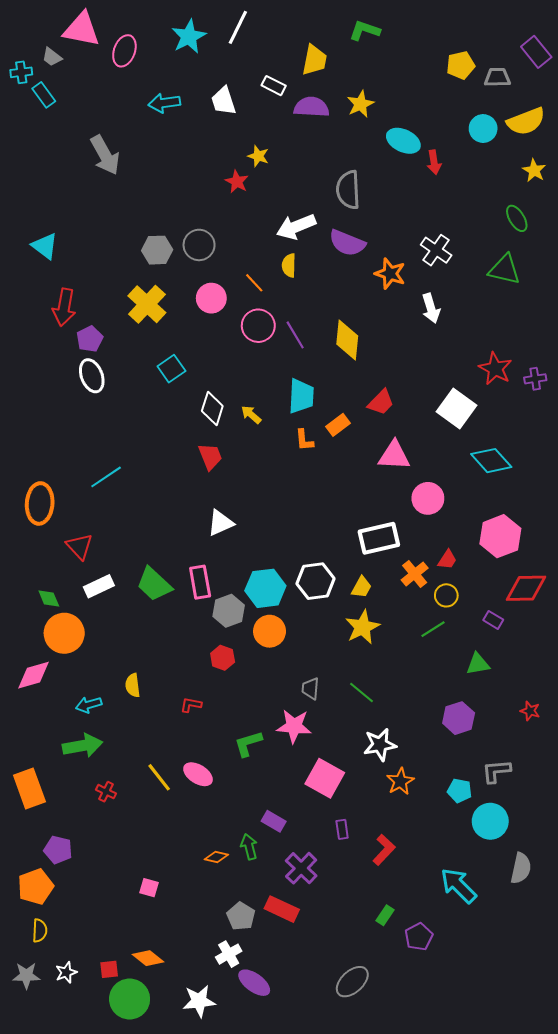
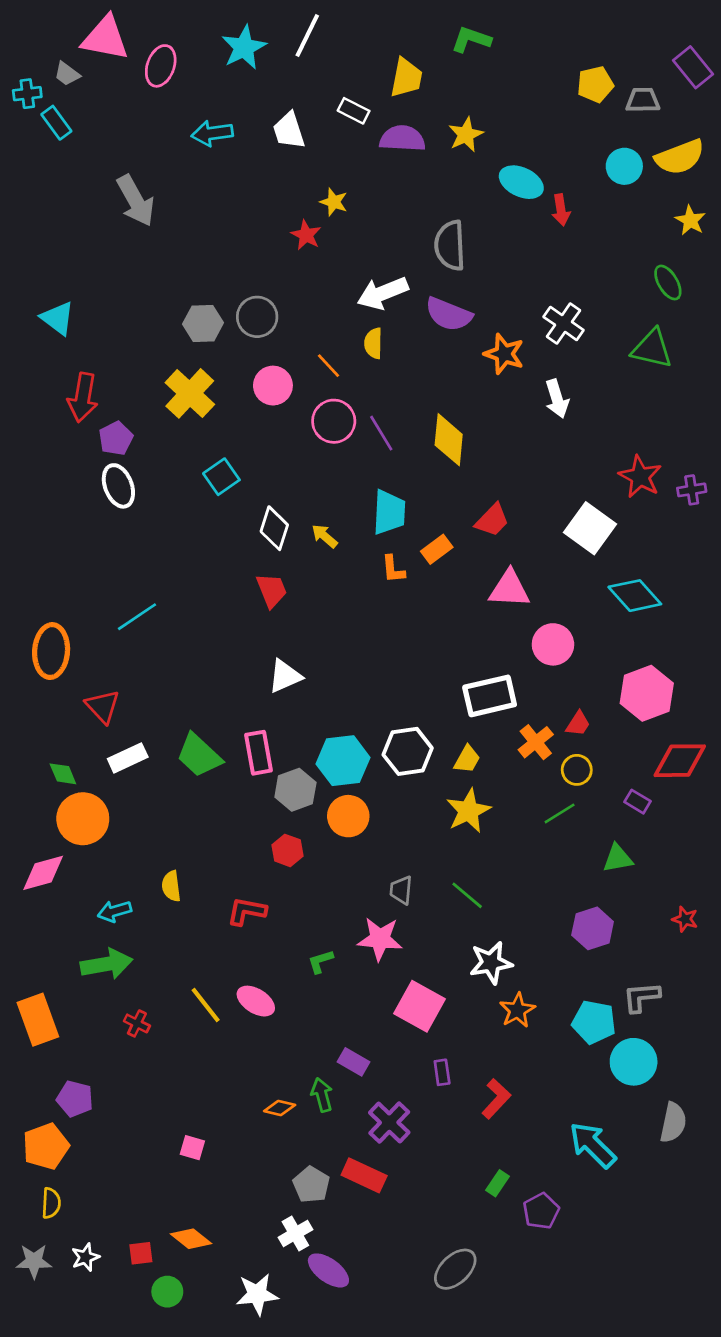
red L-shape: (191, 705) -> (247, 911), size x1.4
green L-shape: (248, 744) -> (321, 961), size x0.7
cyan pentagon: (460, 791) -> (594, 1022), size x1.4
green circle: (130, 999) -> (167, 1292), size x0.6

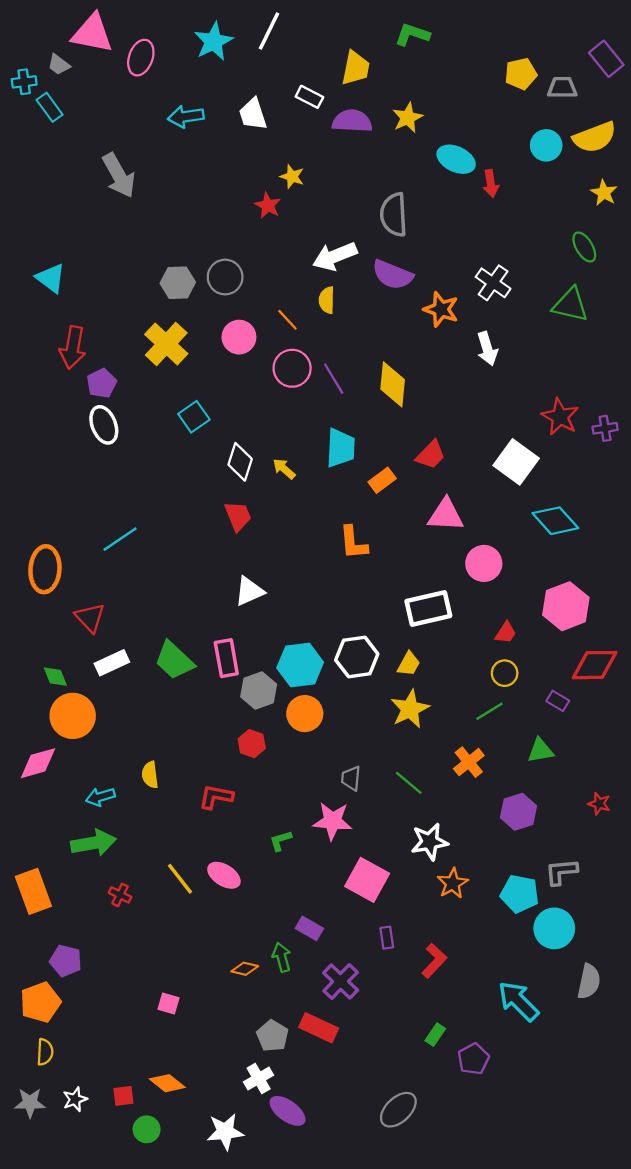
orange L-shape: (393, 569) -> (353, 543), moved, size x1.4
orange cross: (536, 742) -> (469, 762), moved

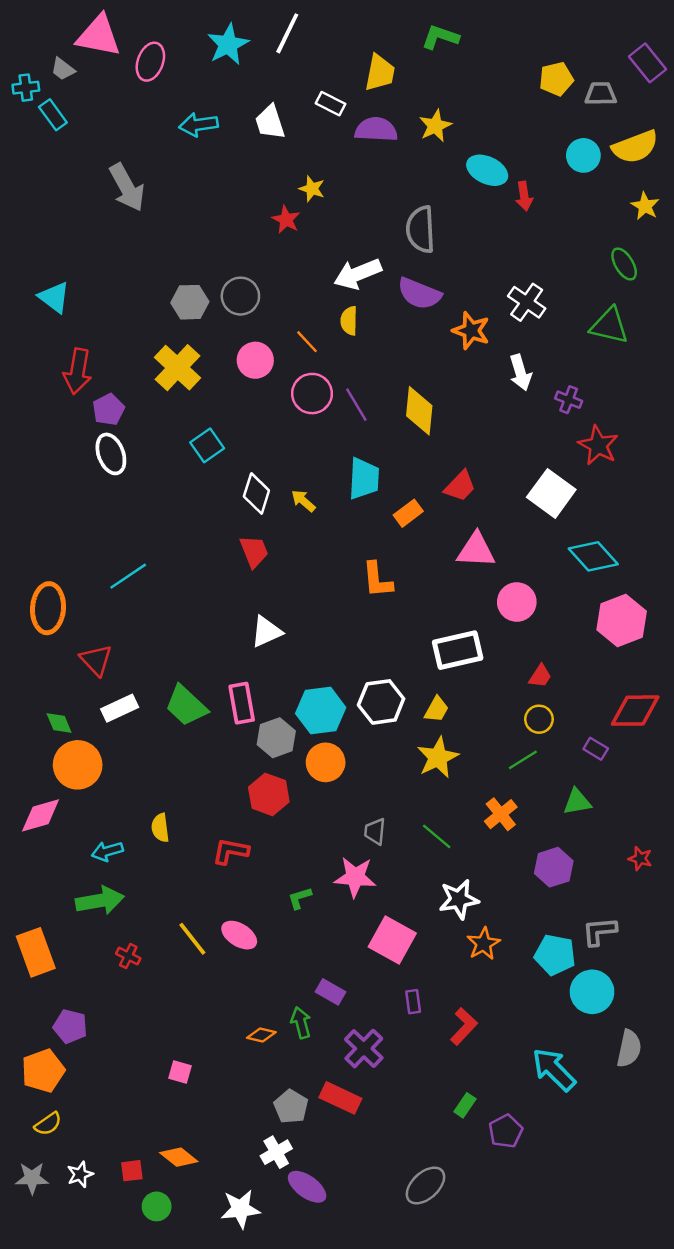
purple cross: (605, 428) -> (569, 400), moved, turned 30
pink hexagon: (566, 606) -> (622, 621), moved
red hexagon: (252, 744) -> (269, 794), size x1.4
yellow semicircle: (45, 1052) -> (48, 1124), turned 52

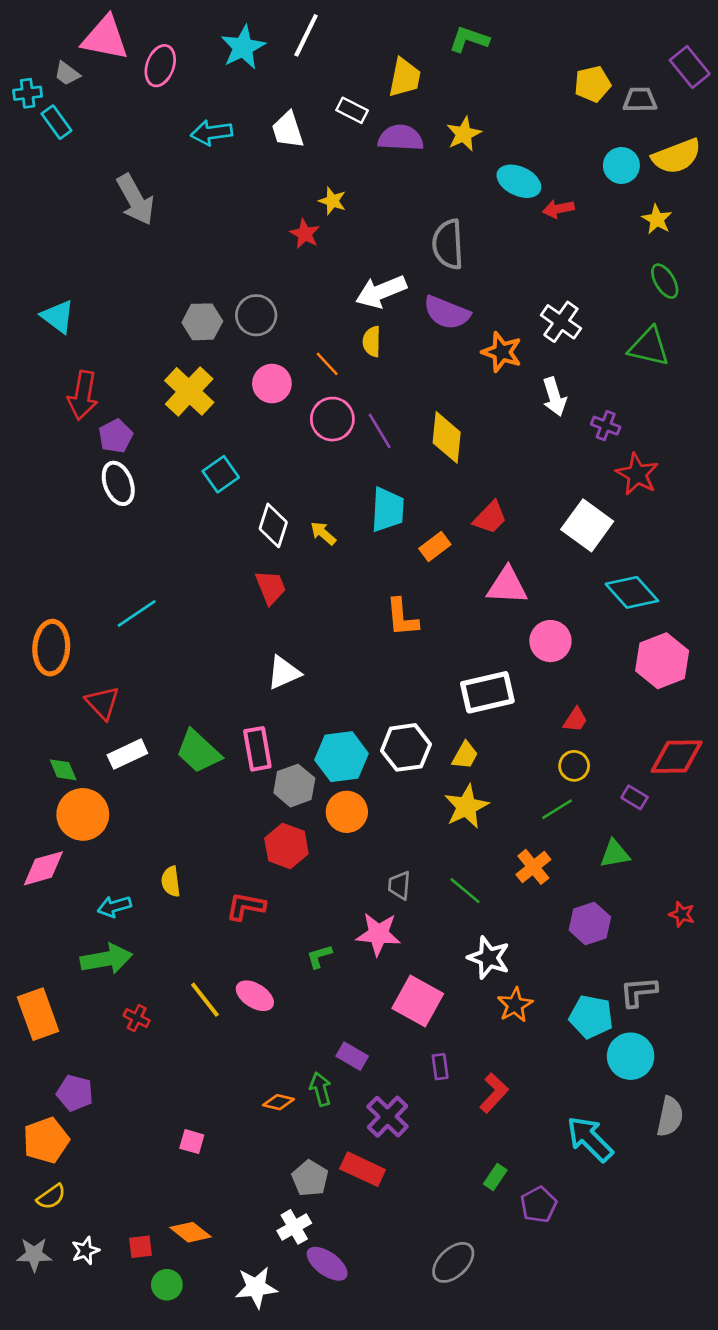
red arrow: (524, 196) -> (558, 209), turned 88
yellow star: (645, 206) -> (657, 219), moved
white star: (459, 899) -> (489, 958), turned 30

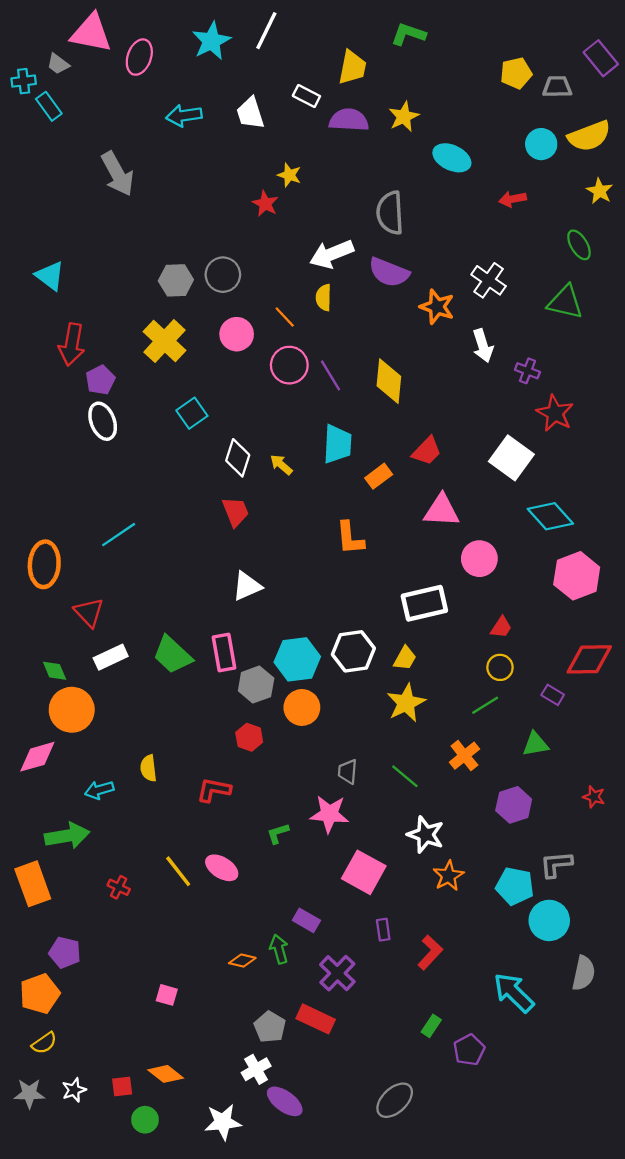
red arrow: (558, 209) -> (513, 199), moved
yellow star: (657, 219) -> (600, 191), moved
red hexagon: (286, 846) -> (249, 737), size x0.7
green arrow: (106, 959) -> (67, 836), moved

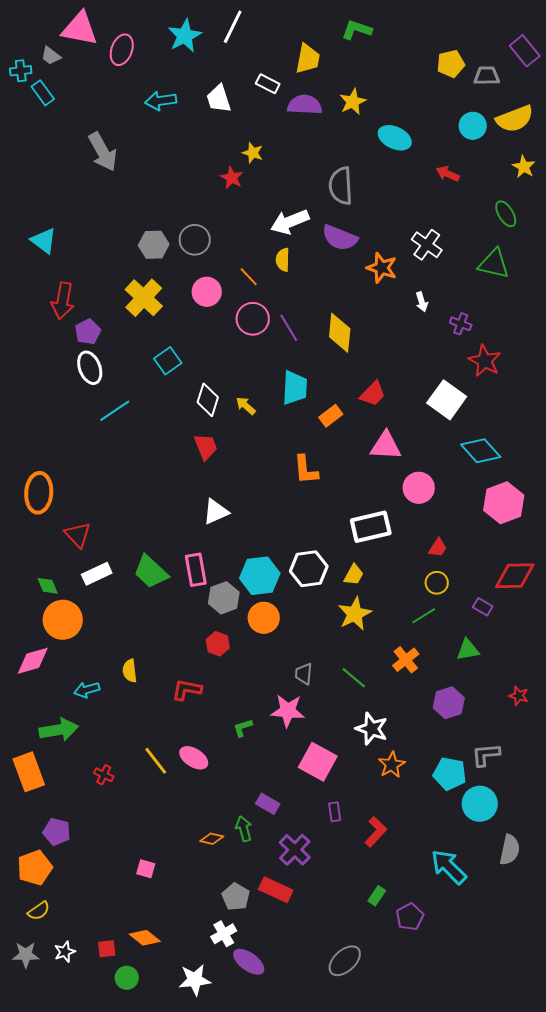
red arrow: (513, 199) -> (448, 174), turned 35
white arrow: (483, 346) -> (422, 302), size x0.7
cyan line: (119, 535) -> (115, 411), moved

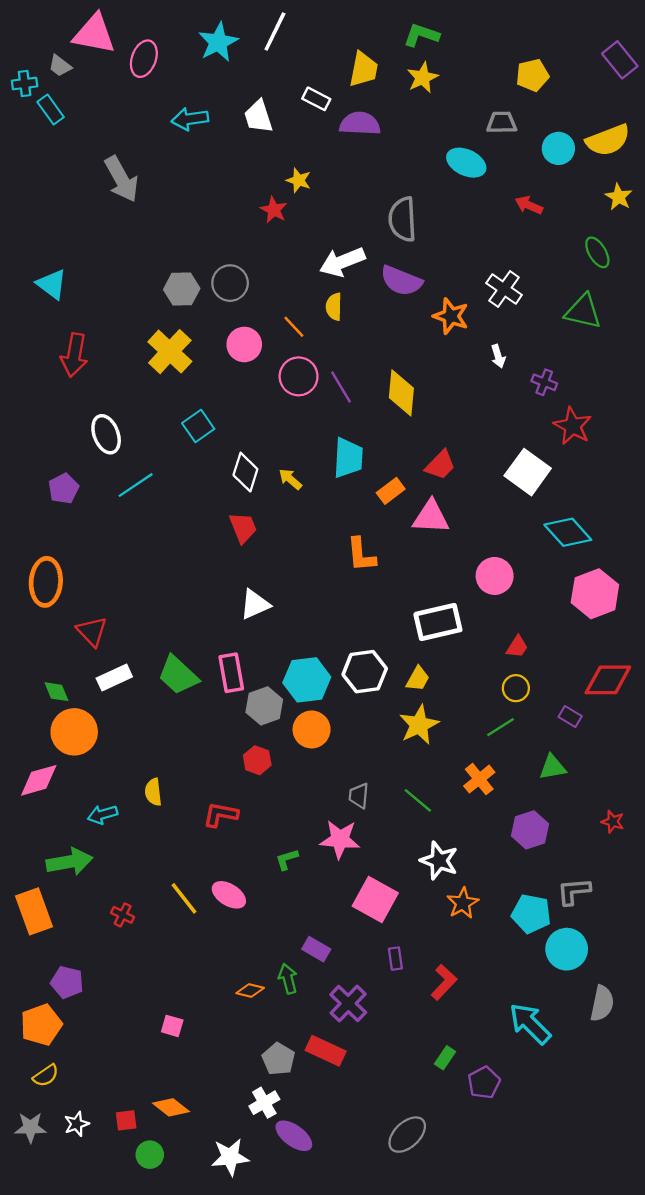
gray trapezoid: (487, 76) -> (502, 122), moved
yellow star: (353, 102) -> (423, 78), moved
purple pentagon: (88, 332) -> (64, 489), moved
pink triangle: (386, 446) -> (431, 517), moved

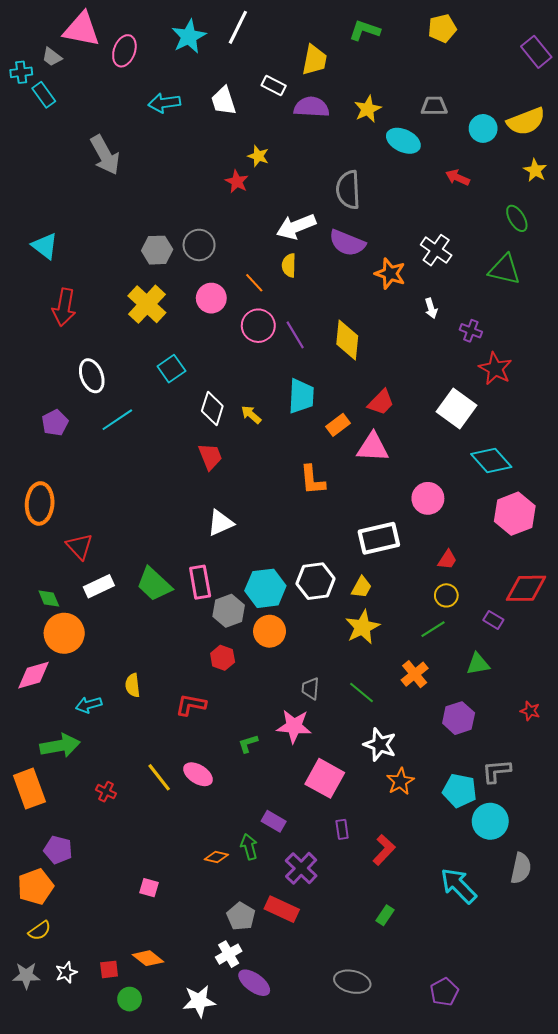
yellow pentagon: (532, 75) -> (442, 28), moved
yellow star: (423, 78) -> (368, 109), moved
purple pentagon: (484, 1083) -> (444, 992), moved
gray ellipse: (407, 1135) -> (352, 982), turned 56

